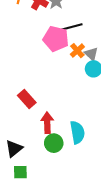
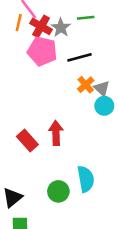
pink pentagon: (56, 39) -> (42, 51), moved
red arrow: (47, 123) -> (56, 133), moved

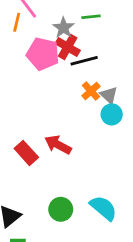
red cross: (41, 26) -> (68, 47), moved
red arrow: (56, 133) -> (58, 145), turned -60
cyan semicircle: (86, 179) -> (103, 208), moved, turned -40

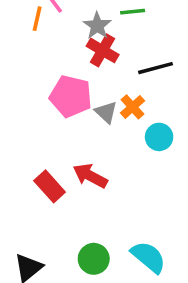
pink pentagon: (43, 54) -> (71, 96), moved
black line: (84, 61) -> (156, 68), moved
gray triangle: (109, 95) -> (106, 112), moved

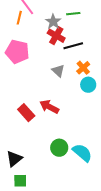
black line: (156, 68) -> (73, 46), moved
pink pentagon: (71, 96) -> (17, 52), moved
orange cross: (133, 107) -> (83, 68), moved
green circle: (94, 259) -> (59, 148), moved

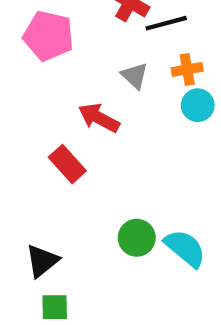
orange cross: (83, 68) -> (187, 69), turned 32
red arrow: (49, 107) -> (99, 118), moved

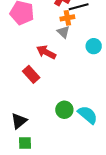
orange cross: (187, 69) -> (67, 18), moved

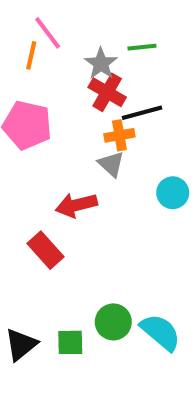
red arrow: (46, 52) -> (76, 205), turned -42
green square: (25, 143) -> (70, 342), moved

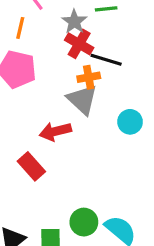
orange line: (31, 55) -> (20, 28), moved
black line: (142, 113) -> (106, 60), turned 32
gray triangle: (111, 164) -> (82, 100), size x1.5

